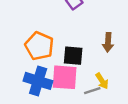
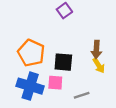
pink square: (65, 77) -> (55, 83), size x0.6
yellow arrow: (102, 81) -> (99, 65), moved

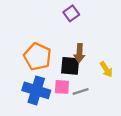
brown arrow: (96, 49) -> (79, 53), moved
gray line: (82, 95) -> (81, 92), moved

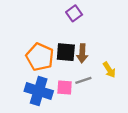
black square: (70, 66) -> (66, 52), moved
gray line: (81, 92) -> (83, 80), moved

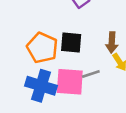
brown arrow: (82, 53) -> (112, 42), moved
pink square: (65, 87) -> (70, 82), size x1.6

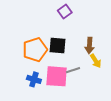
orange pentagon: (42, 48) -> (35, 50), turned 30
blue cross: (41, 86) -> (34, 79), size x0.6

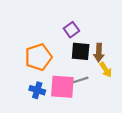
purple square: (65, 12) -> (71, 30), moved
black square: (58, 45) -> (81, 51), moved

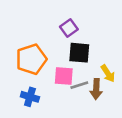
brown arrow: (99, 53) -> (96, 89), moved
pink square: (62, 87) -> (64, 76), moved, size x0.7

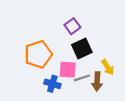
black square: (79, 53) -> (82, 48), turned -30
blue cross: (30, 97) -> (52, 84), moved

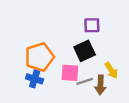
purple square: (72, 26) -> (92, 25), moved, turned 35
blue cross: (52, 84) -> (35, 79), moved

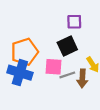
blue cross: (35, 79) -> (20, 73), size x1.5

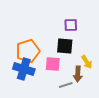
black square: (67, 46) -> (65, 46), turned 30
gray line: (67, 75) -> (66, 85), moved

